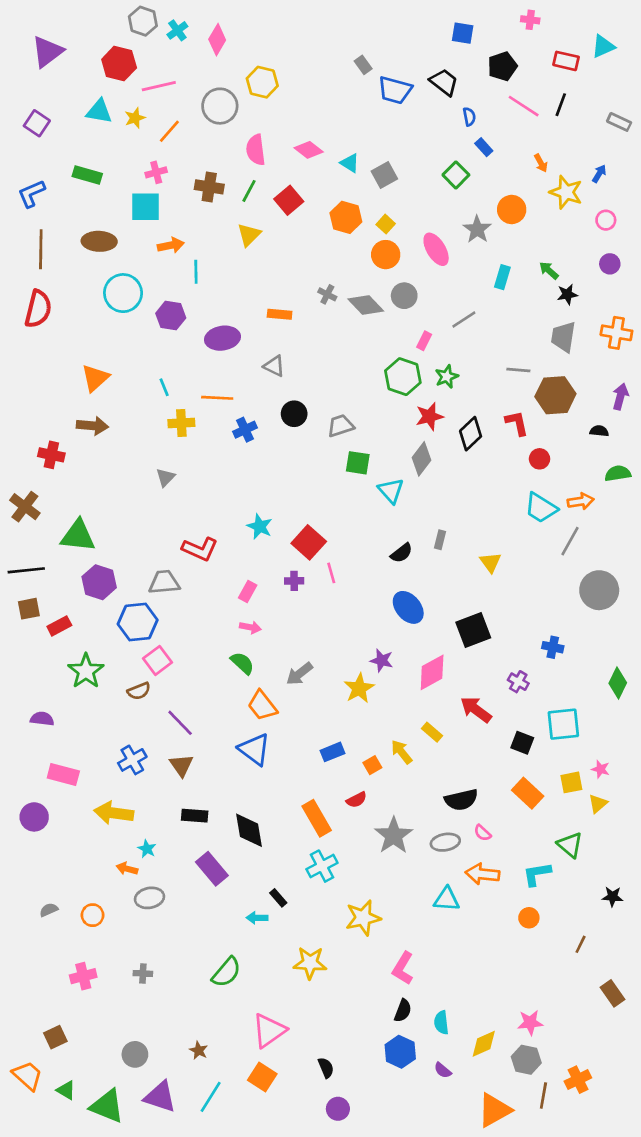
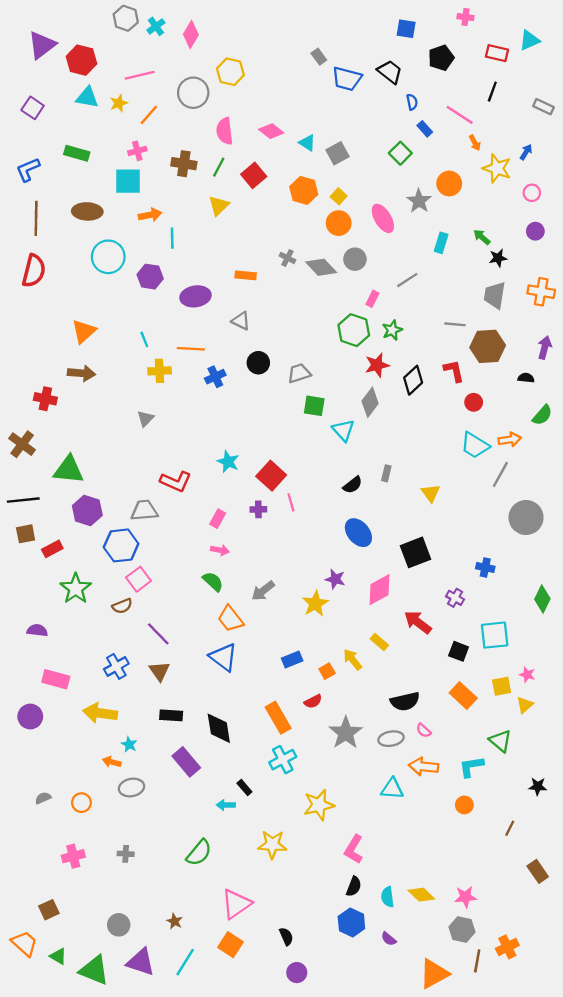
red hexagon: (119, 64) -> (81, 60), moved
pink line: (524, 106) -> (460, 115), moved
green semicircle: (618, 473) -> (542, 415), turned 140
yellow diamond: (484, 1044) -> (421, 895), moved, turned 68

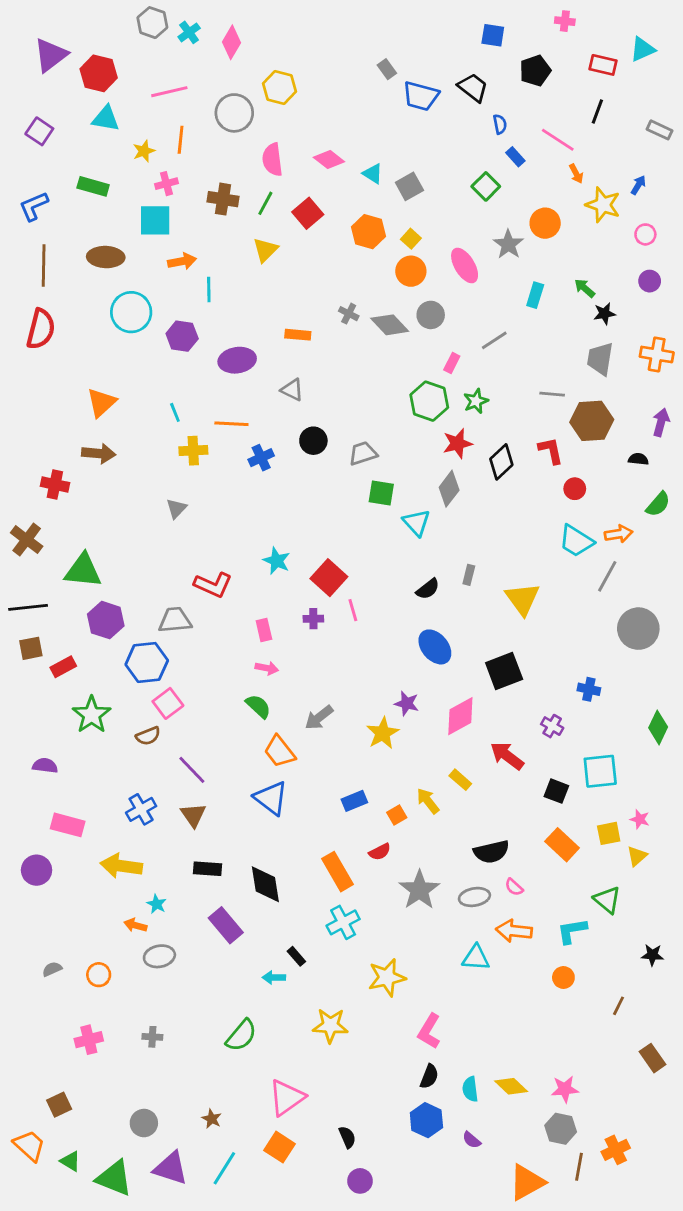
yellow star: (119, 103) -> (144, 151), moved
orange line: (149, 115) -> (181, 140), turned -35
yellow triangle: (431, 493) -> (522, 599), size x1.5
pink rectangle: (218, 519) -> (264, 630), turned -42

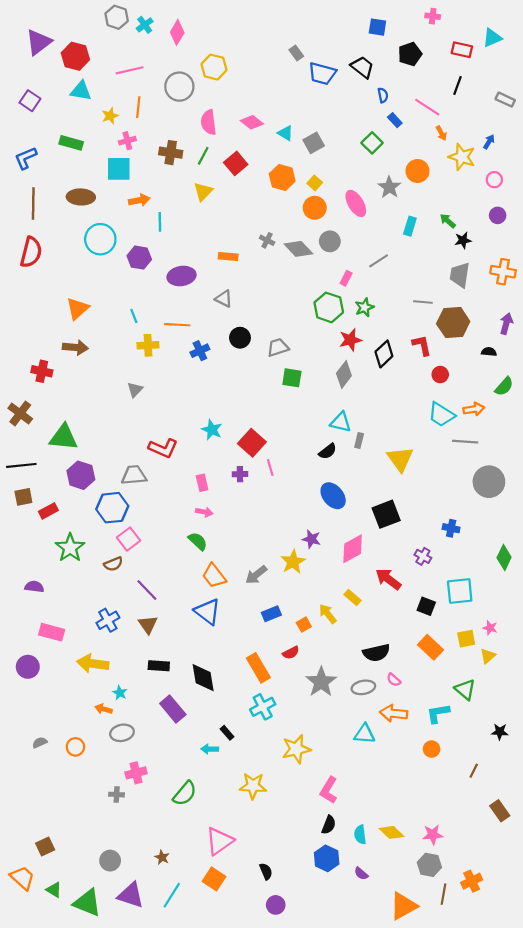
cyan triangle: (417, 523) -> (341, 422), moved, turned -35
gray line: (607, 576) -> (465, 442), turned 65
gray arrow: (319, 718) -> (256, 575), moved
pink cross: (89, 1040) -> (136, 773), moved

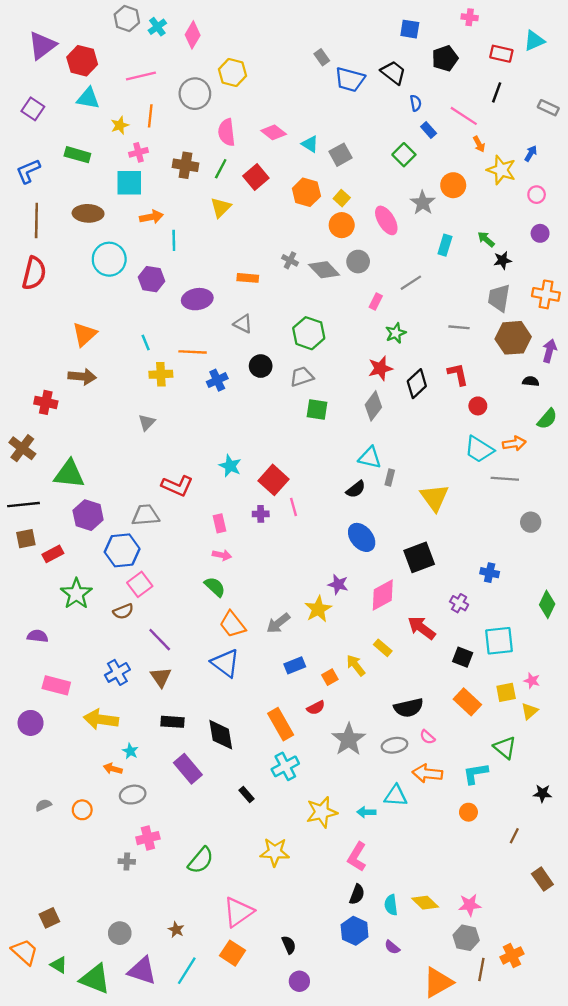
green hexagon: (329, 307) -> (309, 333), moved
brown hexagon: (453, 323) -> (513, 338), moved
gray circle: (489, 482) -> (531, 522), size x0.6
cyan arrow: (210, 749) -> (366, 812), moved

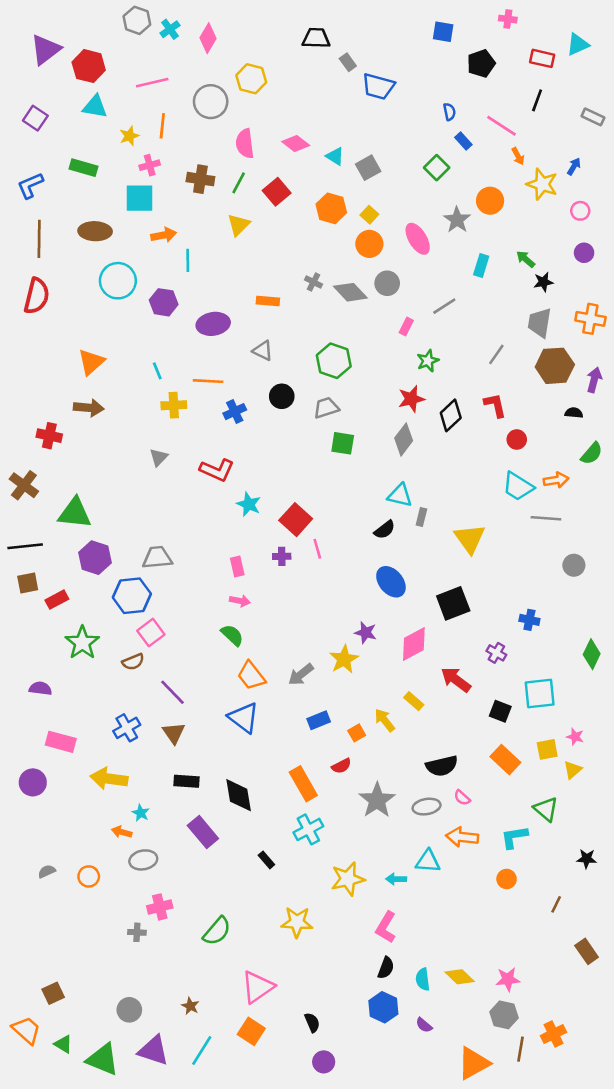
black trapezoid: (393, 72) -> (316, 38), moved, turned -36
gray line: (459, 327) -> (496, 354), turned -60
red L-shape: (177, 486) -> (217, 470), moved

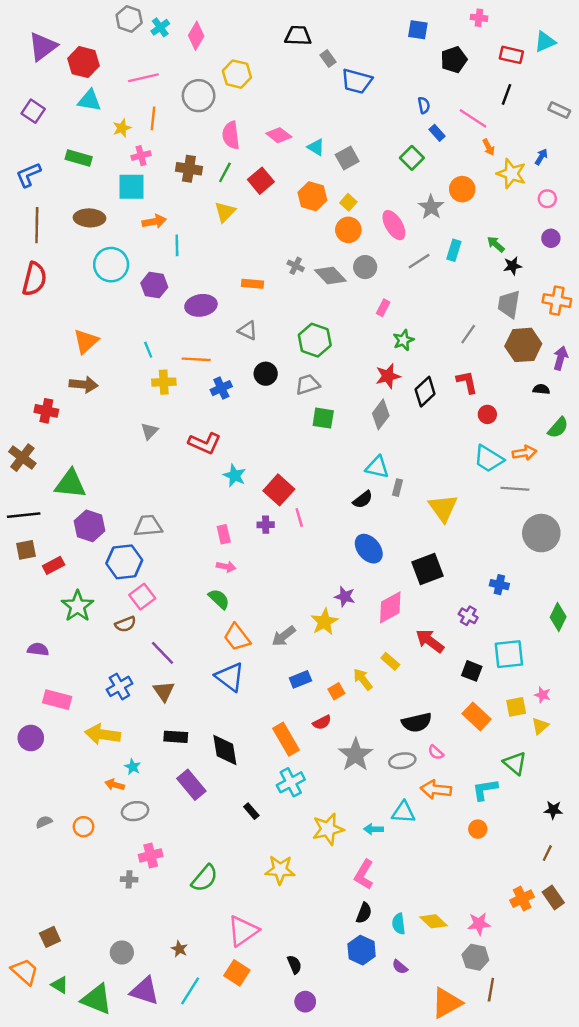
gray line: (444, 306) -> (419, 261), moved
gray circle: (574, 565) -> (541, 533), size x1.8
brown line: (556, 904) -> (547, 853), moved
orange cross: (554, 1034) -> (522, 899), moved

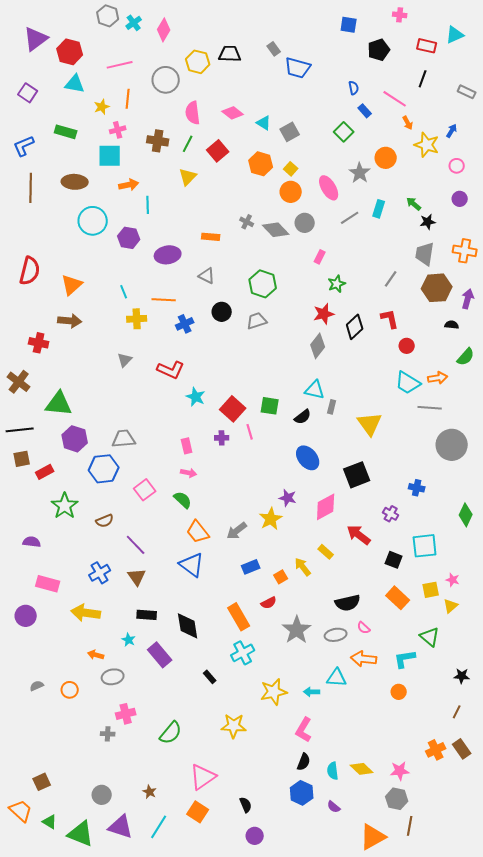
black trapezoid: (298, 36) -> (230, 54), moved
red semicircle: (34, 279) -> (30, 271), moved
green square: (323, 418) -> (270, 406), moved
pink square: (142, 597) -> (145, 490), moved
cyan star: (133, 767) -> (129, 640), moved

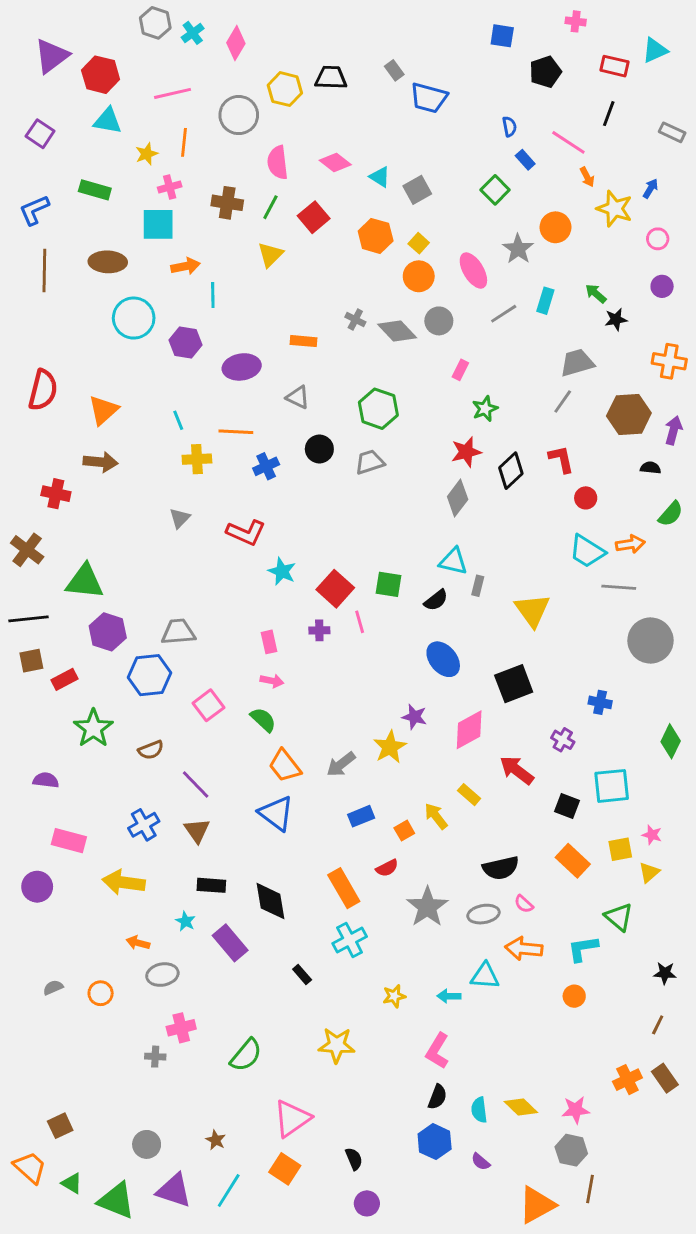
gray trapezoid: (425, 254) -> (577, 363), moved, turned 65
yellow star: (274, 692) -> (394, 996), size x0.6

